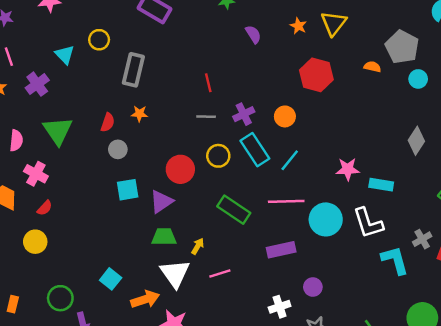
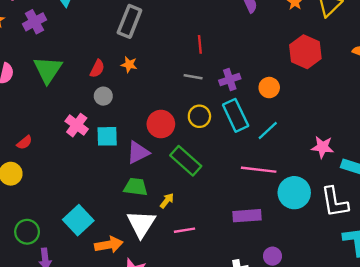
pink cross: (36, 174) -> (77, 125), moved
green rectangle: (234, 210) -> (186, 161), moved
cyan square: (111, 279) -> (78, 220), size x1.4

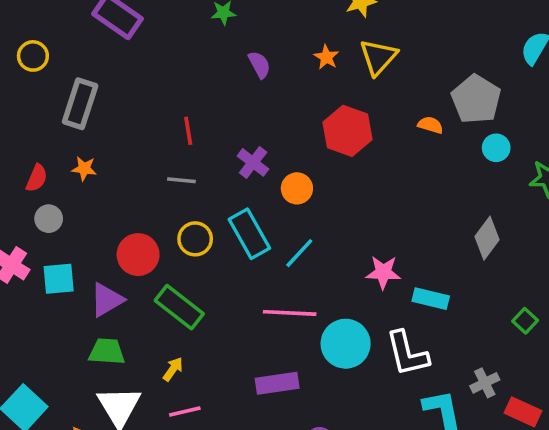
purple cross: (230, 80) -> (253, 162), moved, turned -30
yellow arrow: (167, 201) -> (173, 369), moved

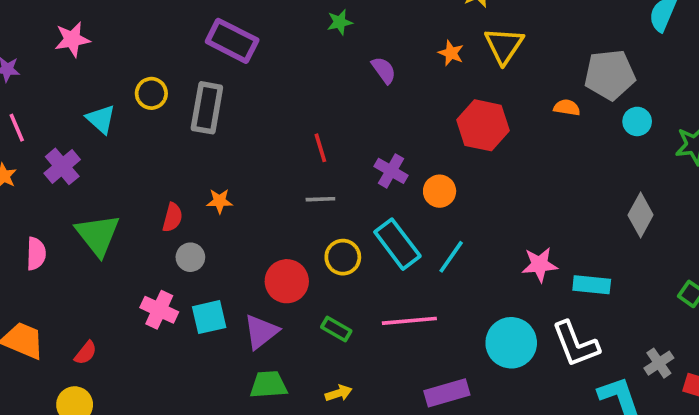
gray pentagon: (476, 99) -> (610, 75), turned -30
gray rectangle: (80, 104) -> (207, 108), moved
green rectangle: (179, 307) -> (336, 329), size x0.6
pink line: (290, 313) -> (409, 321), moved
yellow arrow: (173, 369) -> (339, 393), turned 45

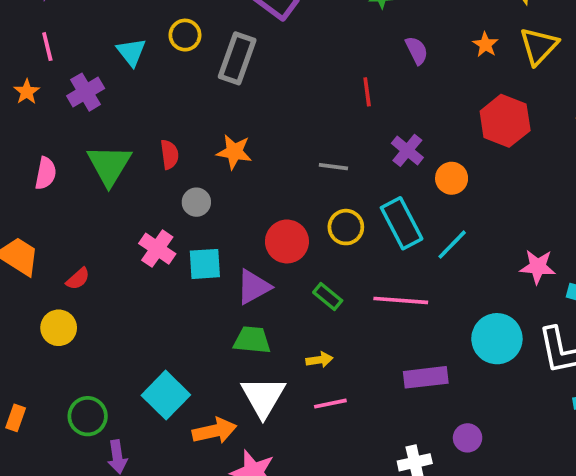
red line: (320, 148) -> (367, 92), moved
orange star: (220, 201) -> (234, 152), size x1.4
red semicircle: (172, 217) -> (169, 154), moved, turned -32

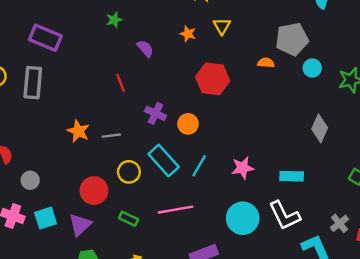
yellow triangle: (539, 46) -> (222, 26), size x0.7
orange star: (234, 152) -> (78, 131), moved, turned 30
pink star: (538, 267) -> (243, 168), moved

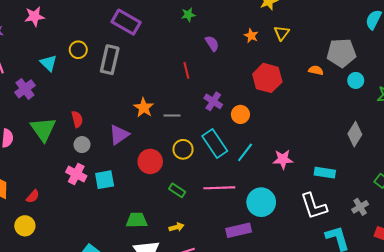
gray circle: (30, 180) -> (82, 145), moved
cyan circle: (243, 218) -> (261, 202), moved
gray cross: (339, 223) -> (360, 207), moved
purple triangle: (80, 225) -> (119, 135), moved

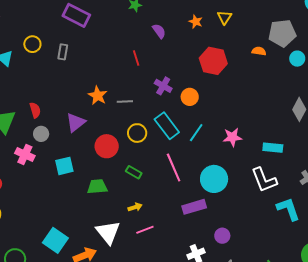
gray rectangle: (110, 60) -> (63, 52), size x0.6
pink cross: (76, 174) -> (25, 155), moved
pink line: (219, 188) -> (174, 168), turned 72
green trapezoid: (137, 220) -> (97, 187), moved

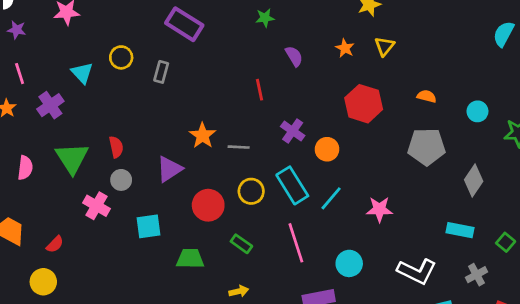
gray pentagon: (282, 33) -> (427, 147), moved
cyan rectangle: (273, 148) -> (460, 230), moved
cyan circle: (214, 179) -> (349, 263), size x0.7
white L-shape: (264, 180) -> (417, 271), turned -48

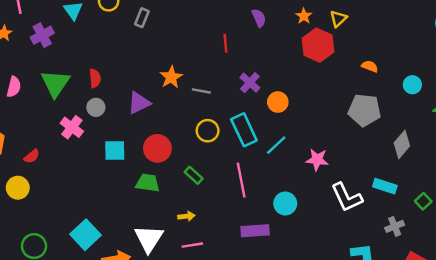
red hexagon: (364, 104) -> (318, 45), moved
red circle: (208, 205) -> (157, 148), moved
white L-shape: (417, 271) -> (347, 197), moved, turned 32

